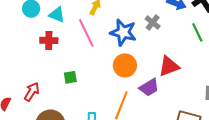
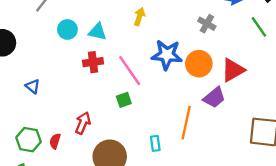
blue star: (123, 32) -> (167, 55), moved
pink line: (86, 33) -> (130, 71), moved
orange circle: (125, 65) -> (199, 64), moved

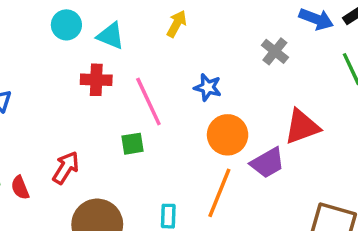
blue star: (167, 55) -> (208, 87), size x0.6
orange circle: (199, 64) -> (228, 135), moved
red semicircle: (55, 141) -> (20, 188), turned -49

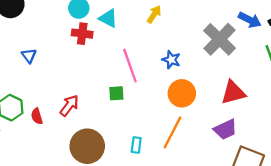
gray cross: (275, 51) -> (219, 39), size x1.8
red cross: (96, 80) -> (82, 34), moved
purple trapezoid: (267, 163) -> (225, 129), moved

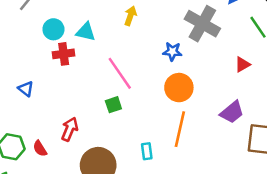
blue triangle: (29, 56) -> (26, 89), moved
blue star: (171, 60) -> (172, 52), moved
red triangle: (233, 92) -> (242, 64), moved, size x0.6

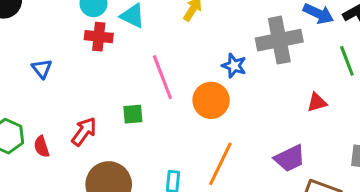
gray cross: (202, 24) -> (279, 40), turned 36
orange circle: (179, 88) -> (211, 100), moved
green square: (113, 105) -> (133, 114), moved

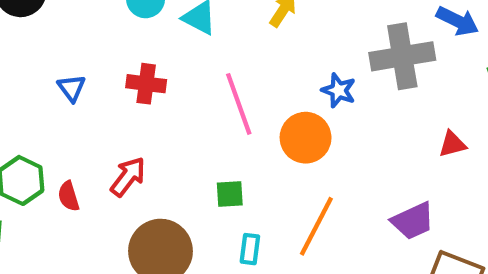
red cross: (99, 37) -> (146, 84), moved
green square: (133, 114) -> (230, 194), moved

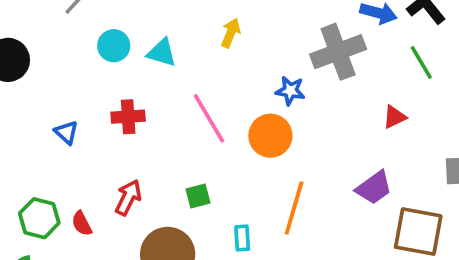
green square: (230, 194) -> (198, 196), moved

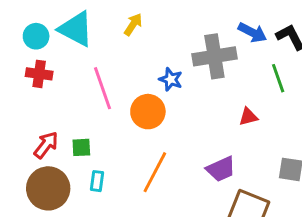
cyan circle: (114, 46) -> (36, 36), moved
cyan triangle: (162, 53) -> (76, 29), size x1.5
red arrow: (128, 197) -> (46, 145), moved
cyan rectangle: (242, 238) -> (97, 181), moved

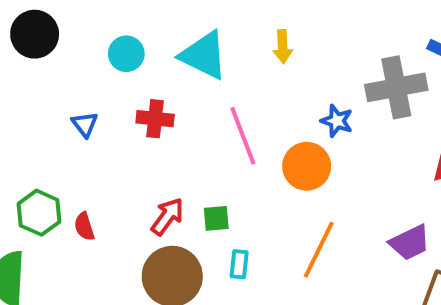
yellow arrow: (133, 24) -> (283, 47), turned 145
cyan circle: (36, 36) -> (126, 54), moved

